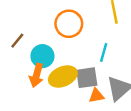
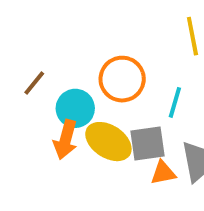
orange circle: (69, 24) -> (122, 79), moved
yellow ellipse: (63, 76) -> (108, 142), turned 56

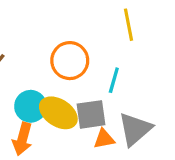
cyan circle: (75, 108) -> (31, 106), moved
orange arrow: (66, 140) -> (22, 139), moved

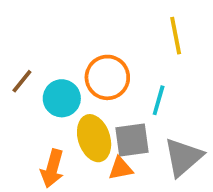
cyan circle: (31, 106) -> (62, 98), moved
yellow ellipse: (58, 113) -> (94, 138), turned 39
orange triangle: (104, 139) -> (121, 169), moved

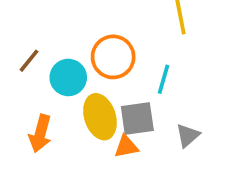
gray triangle: (183, 157) -> (188, 135), size x0.6
orange arrow: (52, 169) -> (40, 134), moved

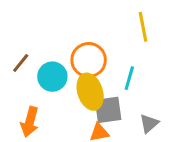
yellow ellipse: (100, 117) -> (90, 92), moved

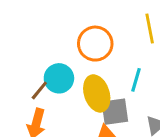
orange circle: (89, 60) -> (95, 44), moved
brown line: (21, 63) -> (39, 90), moved

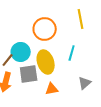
gray square: (115, 112) -> (29, 74), moved

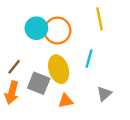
cyan circle: (21, 52) -> (36, 28), moved
gray square: (29, 74) -> (39, 83), turned 30

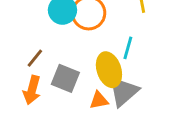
yellow ellipse: (59, 69) -> (109, 70), moved
gray triangle: (104, 94) -> (124, 92), moved, size x1.6

